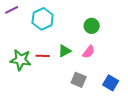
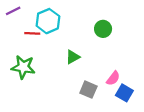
pink semicircle: (89, 52) -> (113, 78), moved
red line: (43, 56) -> (32, 33), moved

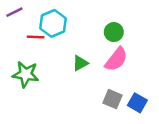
pink semicircle: (113, 78) -> (116, 59), moved, size x1.5
gray square: (88, 90) -> (113, 99), moved

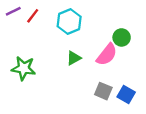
cyan hexagon: (53, 23) -> (69, 22), moved
green circle: (114, 32) -> (122, 37), moved
red line: (36, 37) -> (33, 16), moved, turned -56

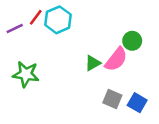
purple line: (13, 11) -> (15, 28), moved
cyan hexagon: (69, 22) -> (58, 20), moved
green triangle: (74, 58) -> (93, 63), moved

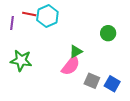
red line: (36, 17) -> (29, 14), turned 64
purple line: (15, 28) -> (12, 23), turned -56
pink semicircle: (116, 59) -> (71, 66), moved

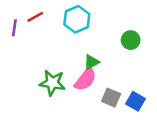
red line: (29, 14) -> (35, 17), turned -40
cyan hexagon: (47, 16) -> (77, 19), moved
green star: (21, 60) -> (52, 83), moved

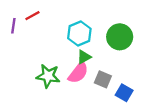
cyan hexagon: (77, 19) -> (79, 33), moved
green circle: (131, 40) -> (120, 37), size x1.5
gray square: (111, 98) -> (103, 79), moved

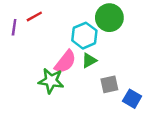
green circle: (120, 37) -> (109, 18), moved
pink semicircle: (78, 73) -> (65, 62), moved
gray square: (103, 79) -> (109, 84), turned -36

